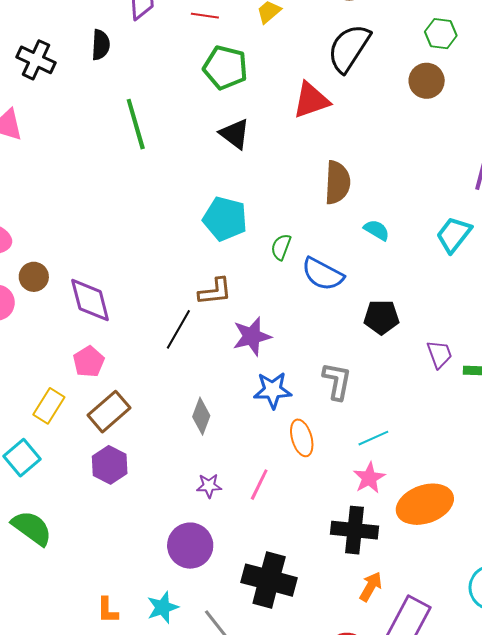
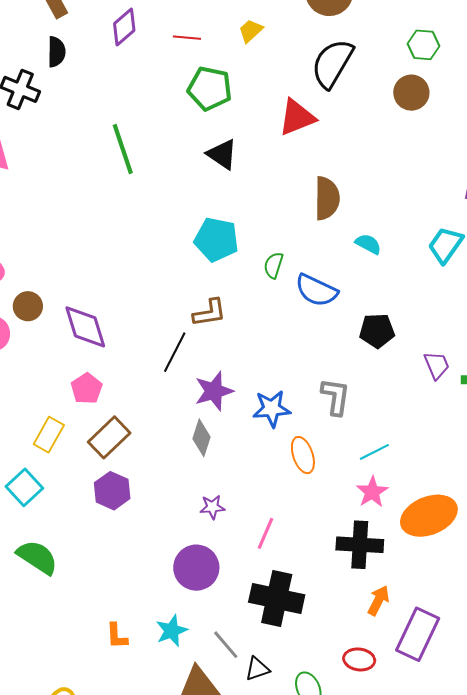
black semicircle: (101, 45) -> (56, 52), moved
purple star: (252, 336) -> (214, 391), moved
pink line: (259, 485) -> (266, 533), moved

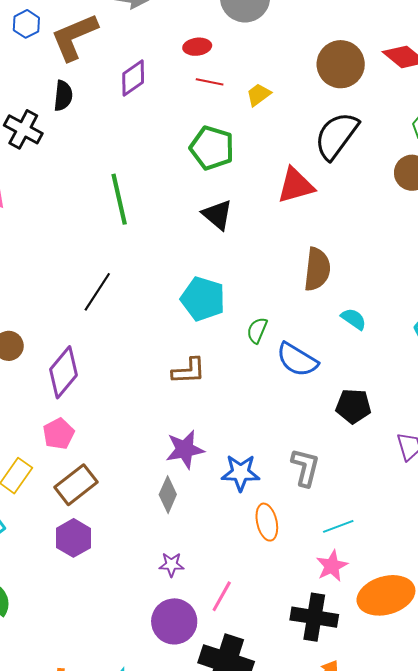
red line: (187, 38) -> (210, 82), moved
purple diamond: (85, 327) -> (63, 372), turned 51
black line: (175, 352) -> (97, 292), moved
purple circle: (196, 568) -> (174, 621), moved

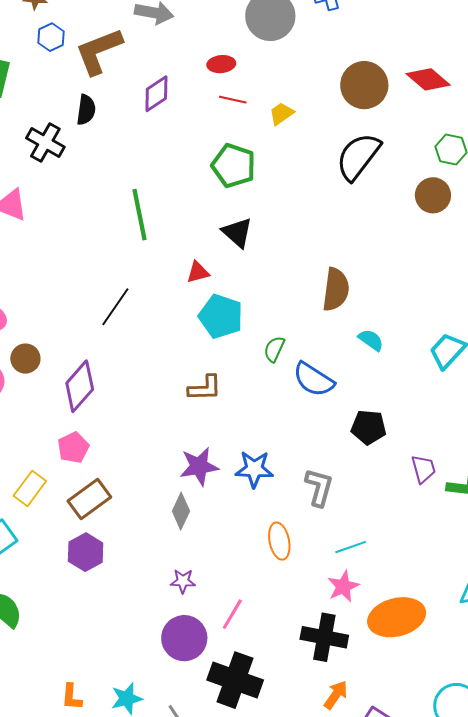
red triangle: (296, 185) -> (198, 272), moved, size x0.6
blue star: (241, 473) -> (254, 469), moved

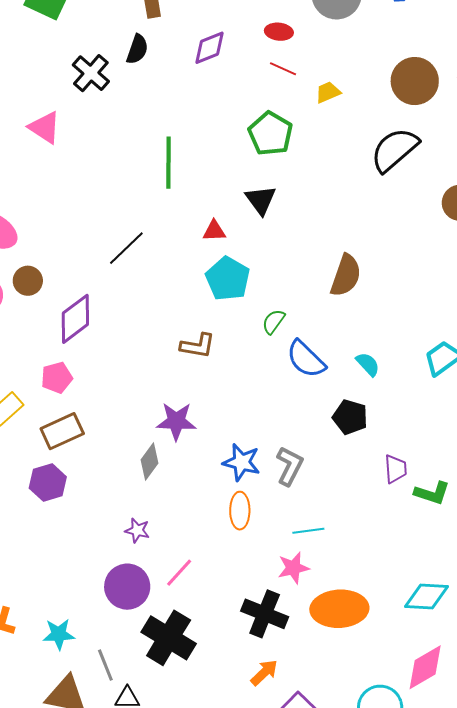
cyan semicircle: (371, 340) -> (368, 364), moved
blue star: (254, 469) -> (242, 462), moved

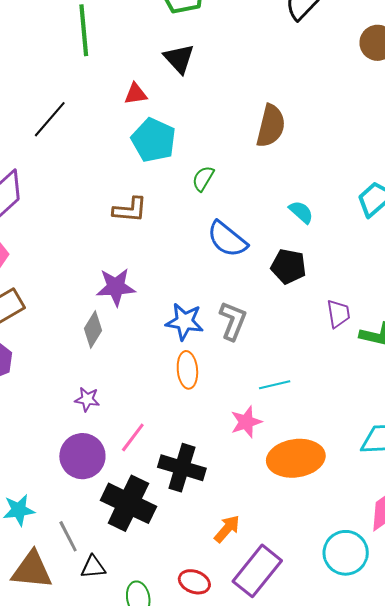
blue semicircle: (306, 359) -> (227, 239), moved
cyan line: (308, 531) -> (275, 385), moved
black cross: (265, 614) -> (182, 468), moved

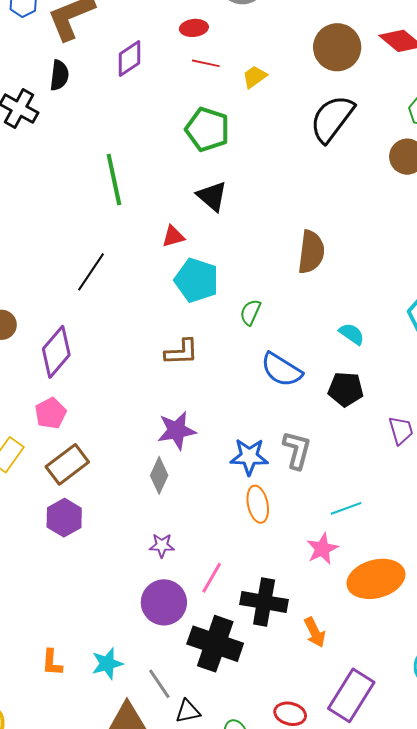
orange arrow: (227, 529) -> (315, 632), moved, turned 120

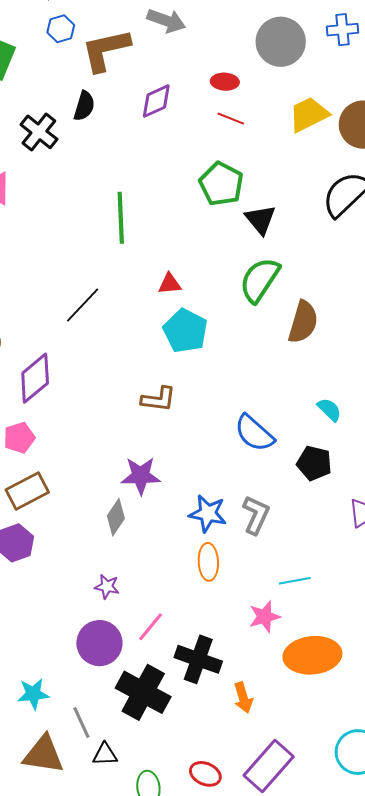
yellow trapezoid: (255, 77) -> (309, 114), moved, size x1.6
black triangle: (212, 196) -> (260, 220), moved
green semicircle: (250, 312) -> (260, 280), moved, size x1.8

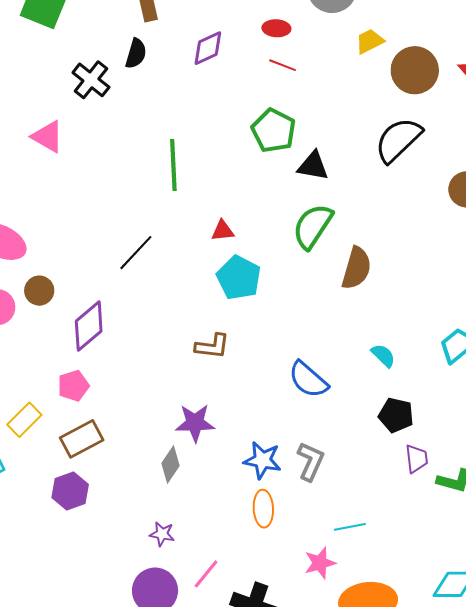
yellow trapezoid: (309, 114) -> (370, 41), moved, size x0.7
black triangle: (260, 220) -> (313, 166), turned -40
black pentagon: (314, 463) -> (396, 415), moved

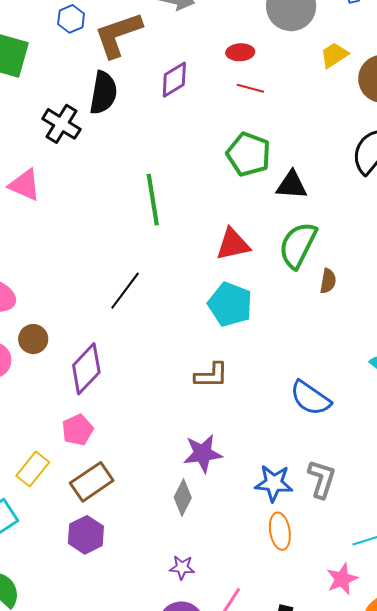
black semicircle: (136, 54) -> (103, 93), size x1.4
red triangle: (223, 231) -> (233, 244), moved, size x1.5
brown semicircle: (356, 268) -> (328, 281), moved, size x0.6

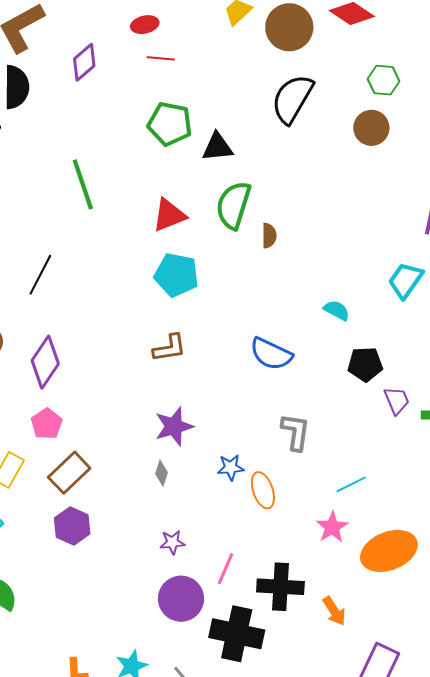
black line: (125, 291) -> (40, 275), moved
blue star: (274, 483) -> (231, 467), moved, size x0.7
gray diamond: (183, 497) -> (162, 473), size x0.7

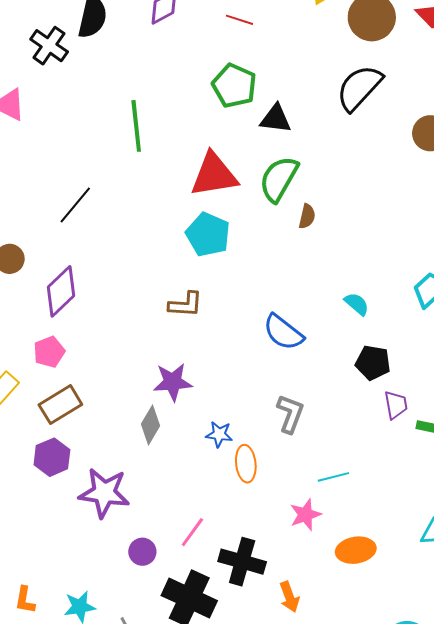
red triangle: (169, 215) -> (214, 175), size x1.4
gray diamond: (162, 473) -> (151, 425), size x1.5
purple star: (172, 542) -> (104, 493), moved, size x2.0
orange ellipse: (389, 551) -> (356, 550), size x0.7
purple circle: (181, 599) -> (142, 552), size x0.6

